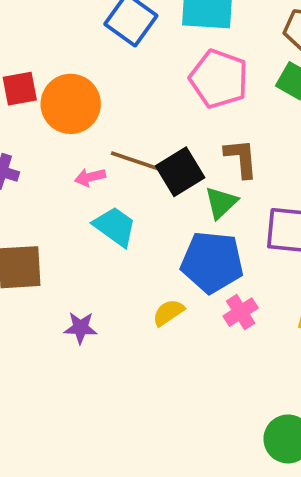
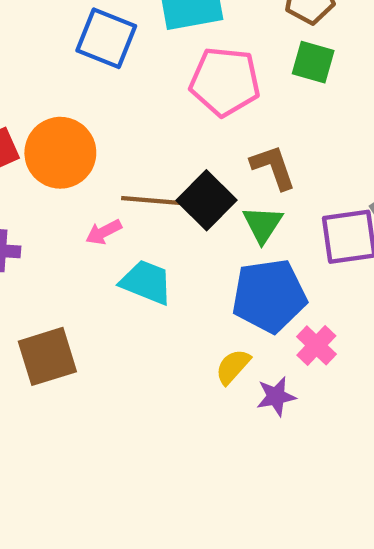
purple star: (81, 328) -> (276, 396), moved

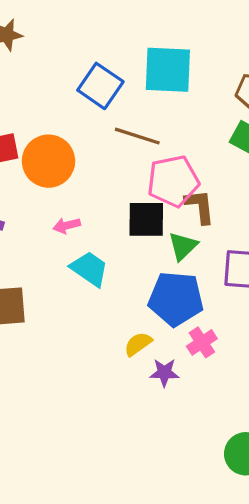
pink pentagon: (225, 82) -> (173, 181), moved, turned -30
black square: (206, 200) -> (146, 219), turned 33
brown line: (152, 201) -> (137, 136), moved

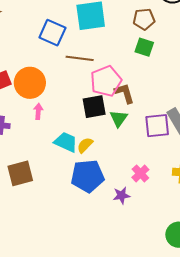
pink arrow: (67, 226) -> (38, 111), moved, turned 119
blue pentagon: (176, 299) -> (87, 176), moved
yellow semicircle: (138, 344) -> (85, 145), moved

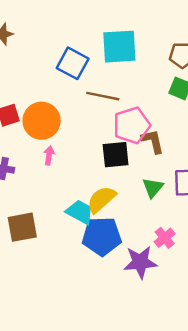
green triangle: (119, 118) -> (153, 188), moved
cyan trapezoid: (66, 142) -> (80, 212), moved
yellow semicircle: (85, 145) -> (101, 199), size x1.5
purple star: (121, 195) -> (140, 262), size x1.6

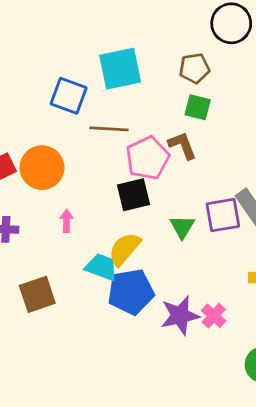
brown L-shape: (153, 141) -> (182, 145), moved
pink arrow: (49, 155) -> (66, 221), moved
pink cross: (165, 238) -> (214, 316), moved

